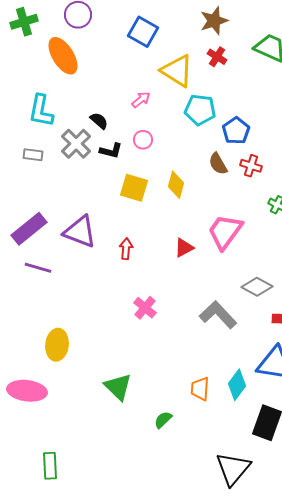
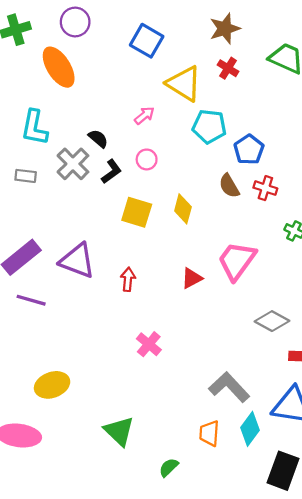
black L-shape: (111, 151) -> (111, 172), turned -50
gray L-shape: (218, 315) -> (229, 387), moved
yellow ellipse: (57, 345) -> (52, 385), turned 64

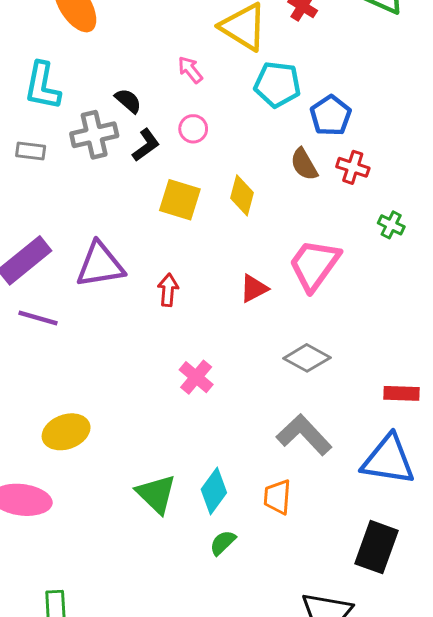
pink arrow: (144, 115) -> (190, 70), turned -90
gray cross: (73, 164) -> (94, 135), turned 32
purple triangle: (77, 261) -> (100, 265), turned -30
gray diamond: (272, 321) -> (307, 358), moved
cyan diamond: (250, 429) -> (214, 491), moved

